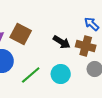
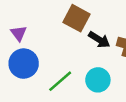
brown square: (21, 34) -> (77, 18), moved

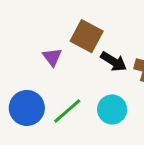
purple triangle: (19, 33) -> (52, 57), moved
blue circle: (24, 64) -> (27, 108), moved

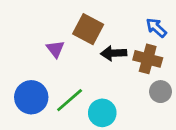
black arrow: (114, 62) -> (114, 53), turned 145
cyan circle: (112, 109) -> (102, 113), moved

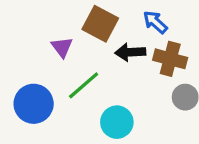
blue arrow: (156, 28) -> (155, 22), moved
green line: (70, 100) -> (84, 85), moved

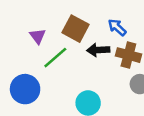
purple triangle: (62, 47) -> (38, 36), moved
green line: (84, 85) -> (55, 58), moved

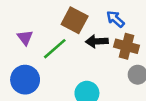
purple triangle: (38, 36) -> (25, 38), moved

